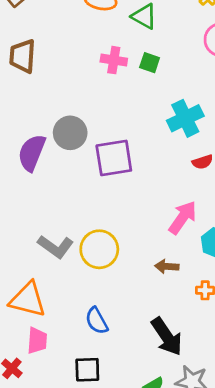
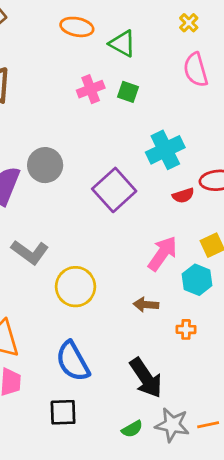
pink cross: (114, 60) -> (91, 89), turned -30
purple square: (114, 158) -> (114, 190), moved, turned -33
gray L-shape: (56, 247) -> (30, 252), moved
blue semicircle: (97, 321) -> (73, 361), size x1.4

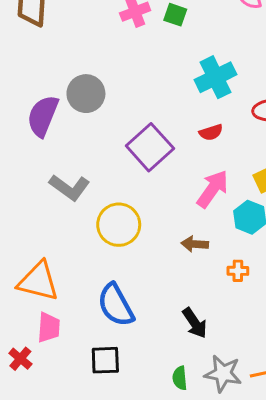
purple square: (114, 190) -> (150, 147), moved
red semicircle: (183, 195) -> (211, 132), moved
black arrow: (146, 378) -> (195, 323), size x0.7
green semicircle: (132, 429) -> (180, 378), turned 115

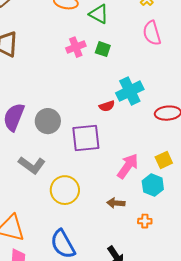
gray circle: (86, 94) -> (48, 121), moved
red semicircle: (211, 132) -> (107, 106), moved
purple square: (150, 147) -> (86, 138), turned 36

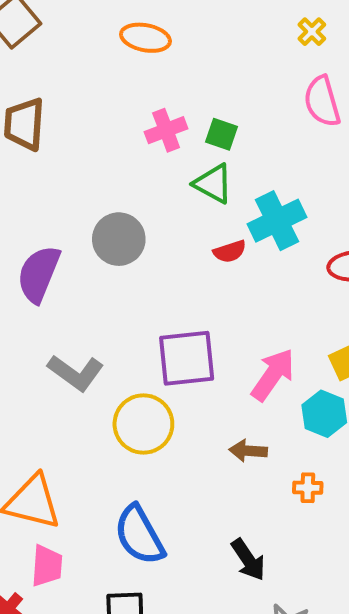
green triangle: (99, 14) -> (213, 184), moved
gray circle: (48, 121) -> (119, 239), moved
purple square: (86, 138) -> (187, 358), moved

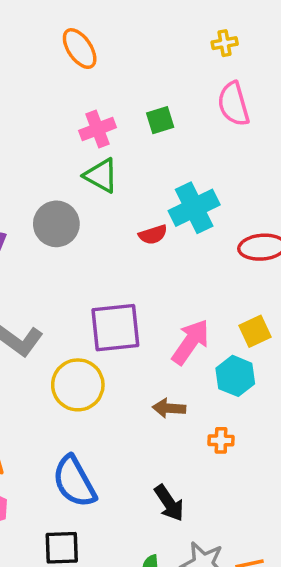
yellow cross: (312, 32) -> (225, 43), turned 35
orange ellipse: (145, 38) -> (80, 49), turned 45
green square: (222, 134) -> (160, 120), moved, turned -36
green triangle: (213, 184) -> (101, 176), moved

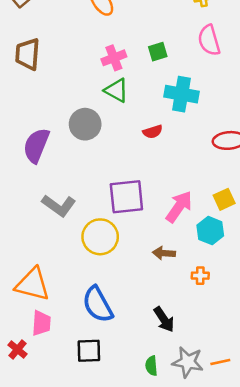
cyan cross: (194, 208) -> (181, 94), moved, turned 36

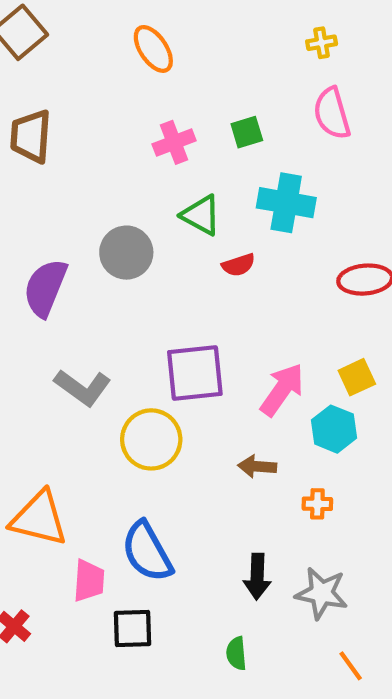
green triangle: (116, 90) -> (201, 215), moved
black arrow: (164, 319) -> (257, 577), turned 36
pink trapezoid: (41, 323) -> (89, 581), moved
gray star: (188, 362) -> (322, 593), moved
orange line: (220, 362) -> (351, 666), moved, turned 66

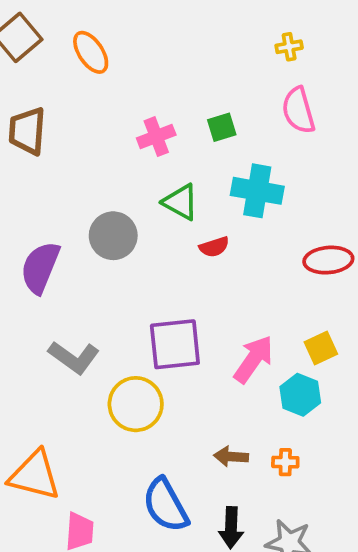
orange ellipse: (153, 49) -> (91, 52), moved
brown arrow: (257, 466) -> (231, 457), moved
blue semicircle: (147, 552) -> (166, 505), moved

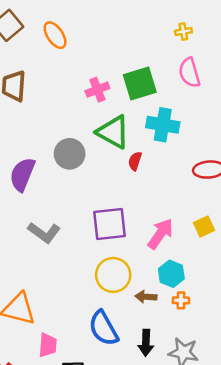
green square: (222, 127) -> (140, 84), size x1.8
green triangle: (181, 202) -> (113, 132), size x1.4
red semicircle: (214, 247) -> (135, 161), turned 126
cyan hexagon: (300, 395) -> (171, 274), moved
yellow circle: (136, 404) -> (113, 275), moved

